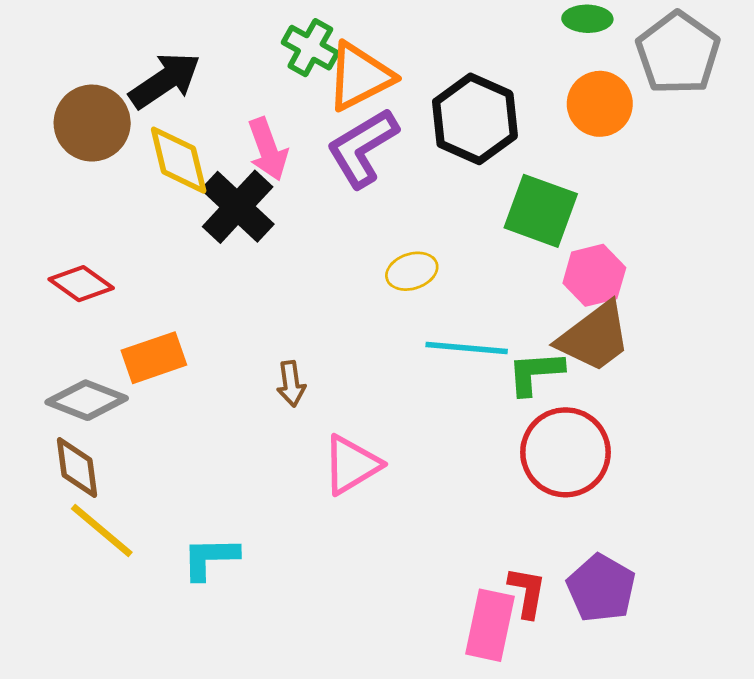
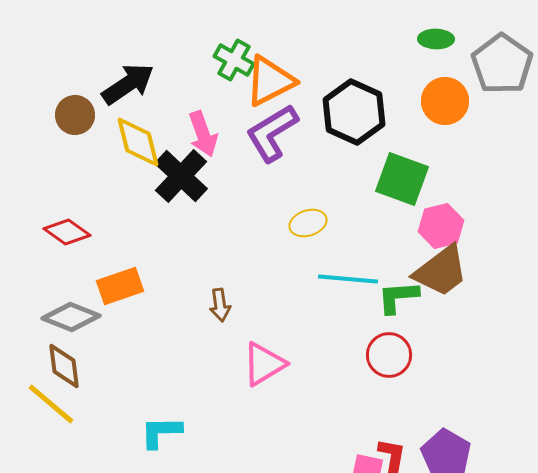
brown circle: (92, 123) -> (75, 115), size x0.7
red circle: (565, 452) -> (389, 355), moved, size x0.7
yellow line: (102, 531) -> (51, 404), moved

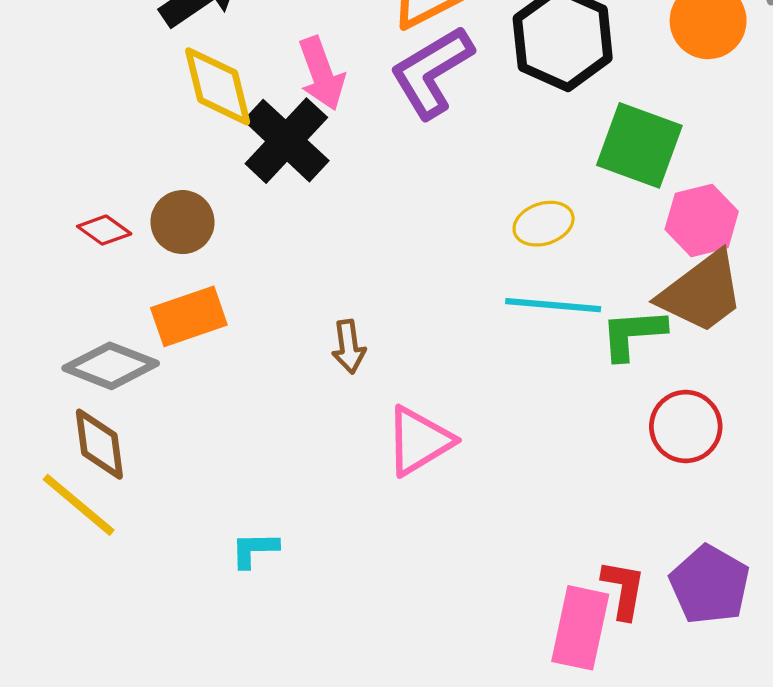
brown circle: (75, 115) -> (182, 222), moved
yellow ellipse: (308, 223) -> (544, 224), moved
red diamond: (67, 232) -> (104, 230), size x0.7
red circle: (389, 355) -> (686, 427), moved
cyan L-shape: (161, 432) -> (254, 550), size x0.7

